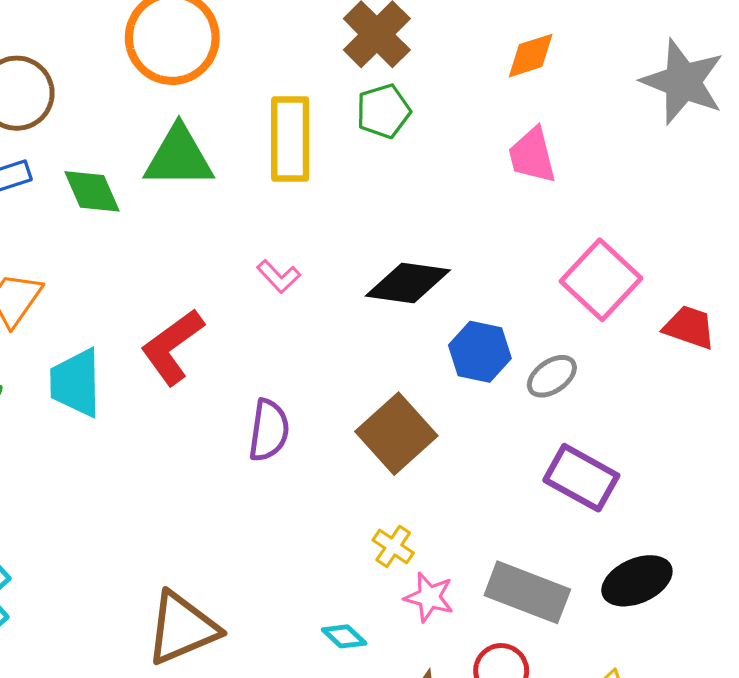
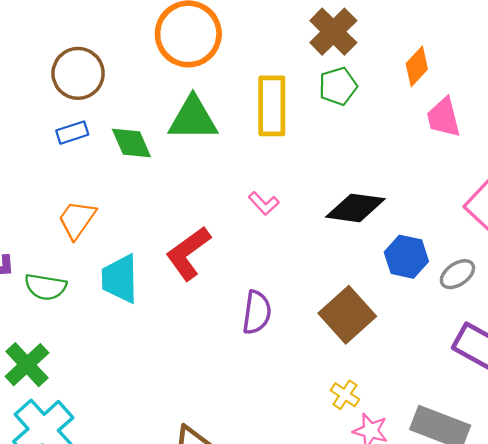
orange diamond: (531, 56) -> (417, 66), moved, turned -30

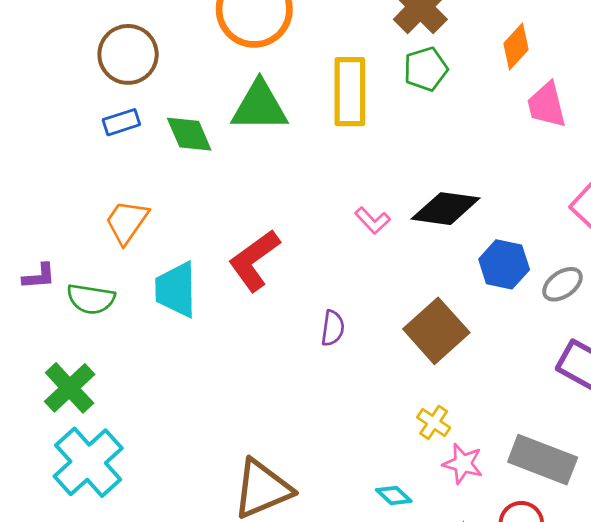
pink L-shape: (264, 203) -> (372, 221), moved
purple semicircle: (257, 312) -> (333, 328), size x0.7

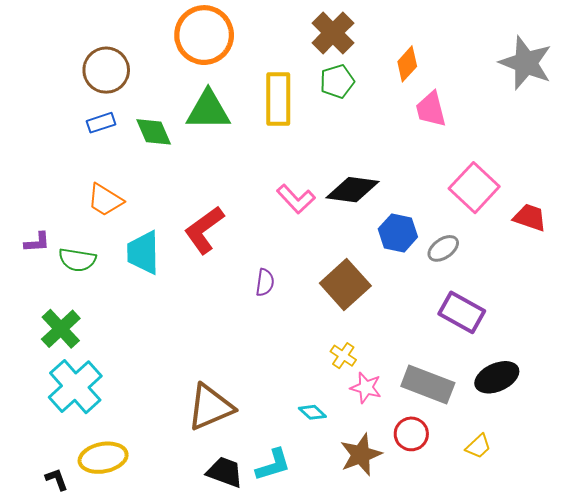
pink L-shape: (372, 221) -> (296, 199), size x1.4
orange trapezoid: (127, 222) -> (105, 200), turned -93

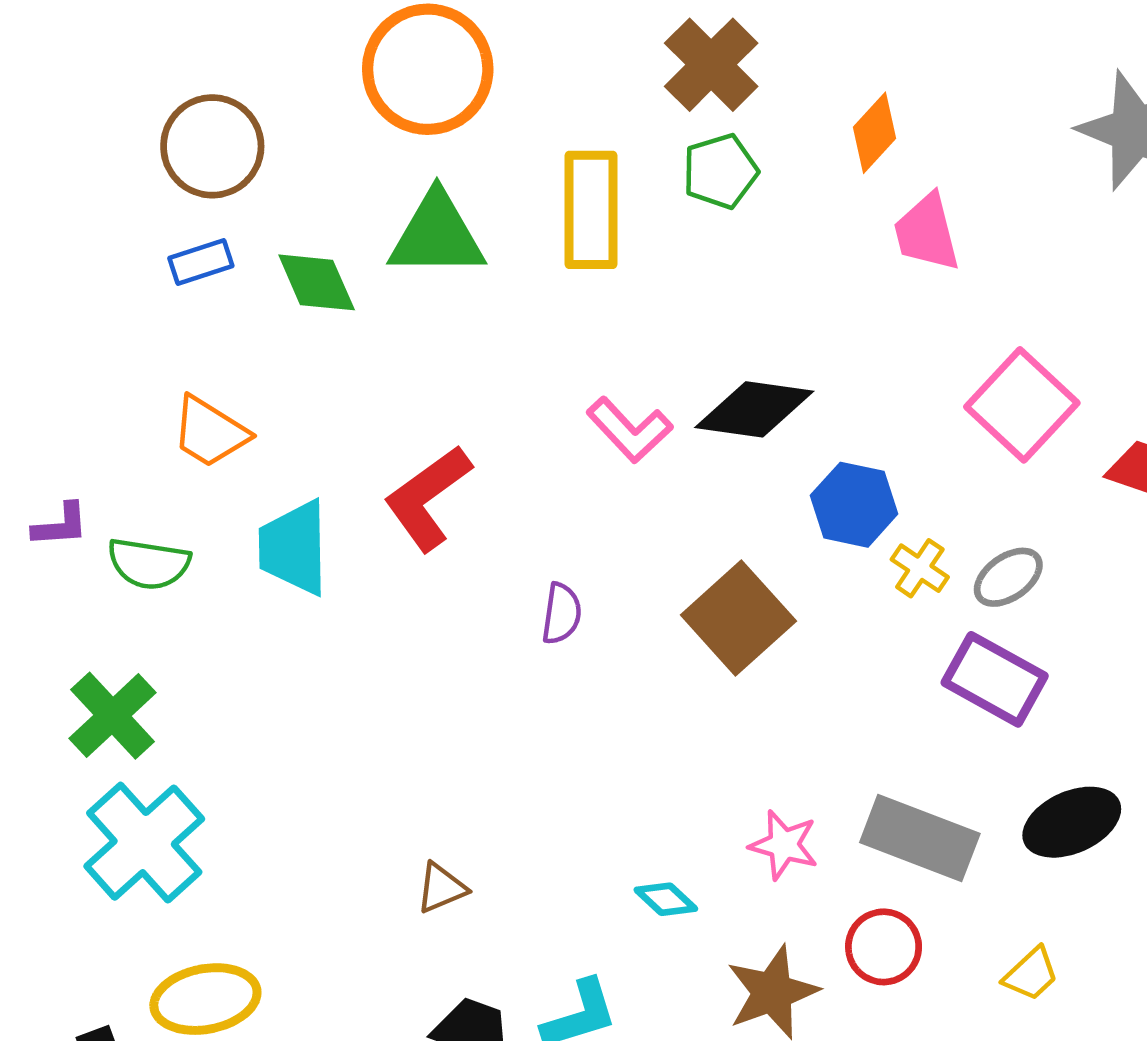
gray ellipse: (443, 248) -> (1008, 577), moved
yellow cross: (343, 356) -> (920, 568), moved
brown triangle: (210, 407) -> (441, 888), size x0.5

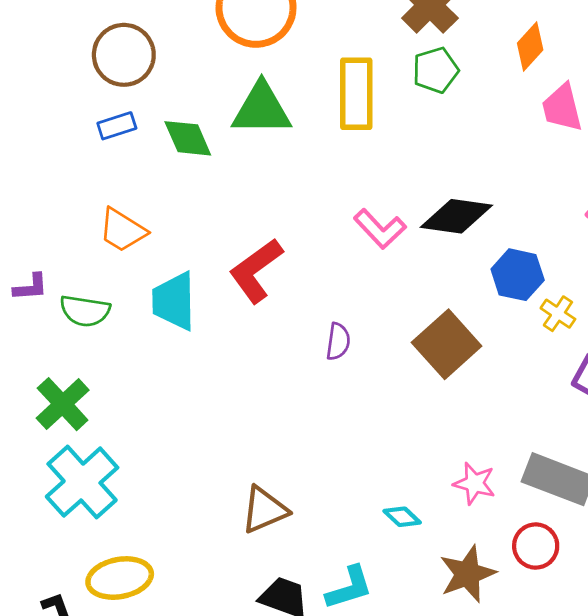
brown triangle: (441, 888) -> (264, 510), size x1.5

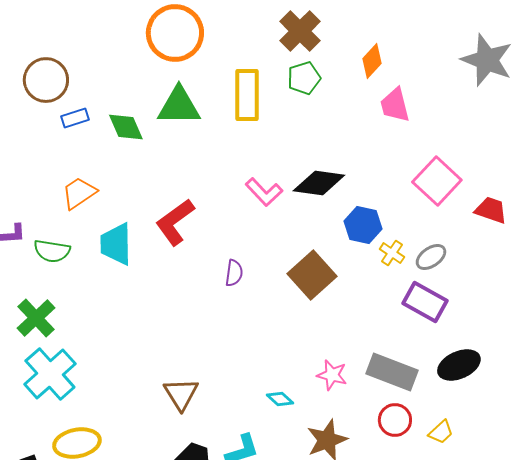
brown circle: (124, 55) -> (46, 80), moved
orange trapezoid: (122, 230) -> (79, 193), turned 114
brown triangle: (264, 510) -> (181, 394), turned -39
red circle: (536, 546) -> (395, 420), moved

